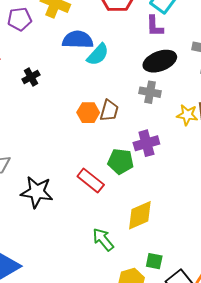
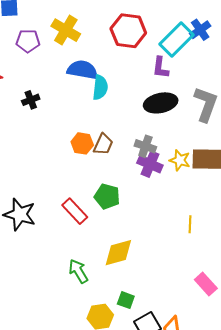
cyan semicircle: (98, 55) -> (100, 87), turned -45
gray cross: (150, 92) -> (145, 146), moved
purple cross: (146, 143) -> (150, 164), moved, turned 30

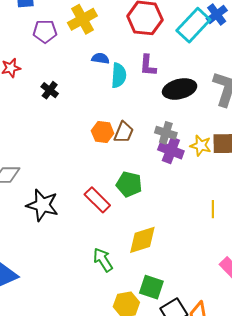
yellow cross: (66, 30) -> (82, 19), turned 32
purple L-shape: (160, 68) -> (148, 65), moved
blue semicircle: (82, 70) -> (100, 58), size x0.6
black cross: (31, 100) -> (50, 90), turned -30
green square: (126, 300) -> (151, 287), size x1.4

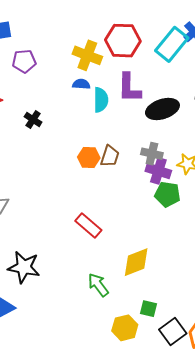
yellow cross: (82, 19) -> (87, 55), moved, turned -36
purple L-shape: (148, 65) -> (129, 88), size x1.4
green pentagon: (129, 184) -> (168, 194), moved
black star: (42, 205) -> (24, 267), moved
green square: (151, 287) -> (148, 309), size x0.7

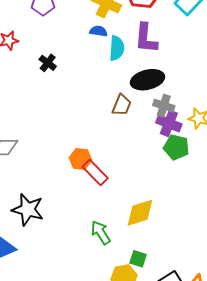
black ellipse: (162, 109) -> (147, 80), moved
orange hexagon: (89, 157) -> (81, 159), moved
green square: (148, 309) -> (138, 259), moved

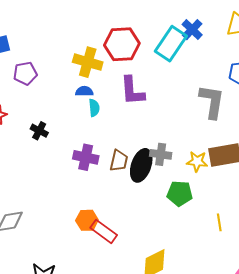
cyan semicircle: (117, 48) -> (94, 108), moved, size x0.7
black ellipse: (147, 80) -> (141, 165), moved, turned -48
purple cross: (169, 123) -> (86, 157), moved

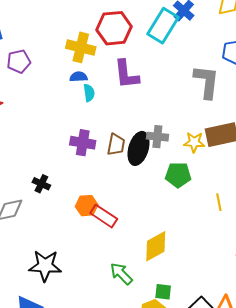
black cross: (39, 131) -> (41, 184), moved

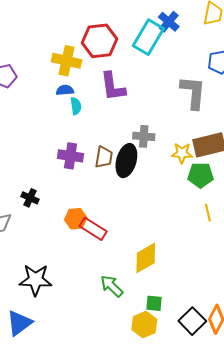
gray cross: (157, 137) -> (144, 136), moved
green pentagon: (178, 175) -> (201, 175), moved

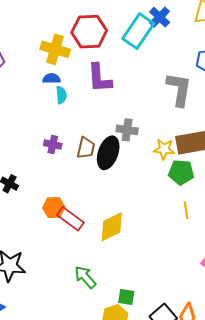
purple cross: (71, 156) -> (53, 145), size x0.7
yellow diamond: (146, 258) -> (112, 227), moved

